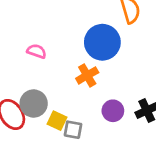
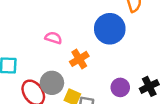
orange cross: (87, 75) -> (79, 59), moved

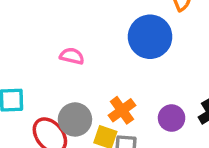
orange cross: (79, 59) -> (122, 110), moved

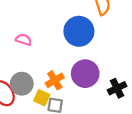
purple circle: (172, 118) -> (85, 74), moved, size x1.5

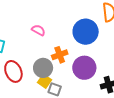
orange cross: (55, 80) -> (60, 55), moved
gray circle: (22, 84) -> (43, 68), moved

